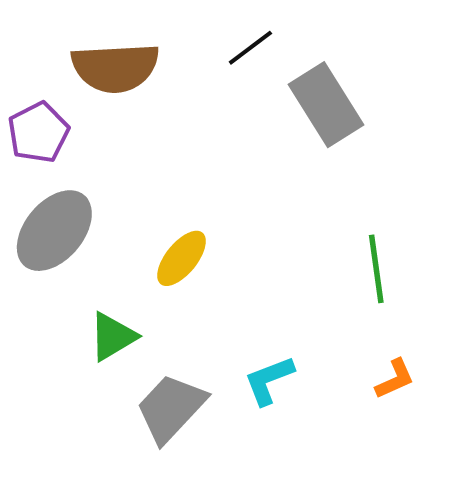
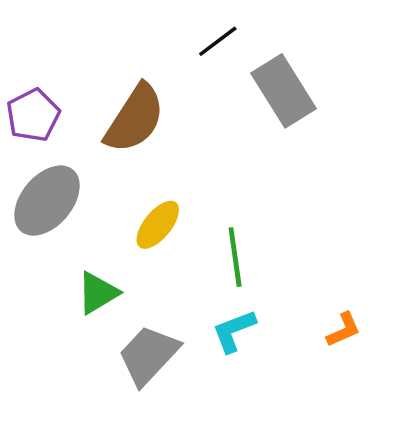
brown semicircle: (115, 68) -> (135, 119), moved, turned -54
green line: (376, 269) -> (235, 257), moved

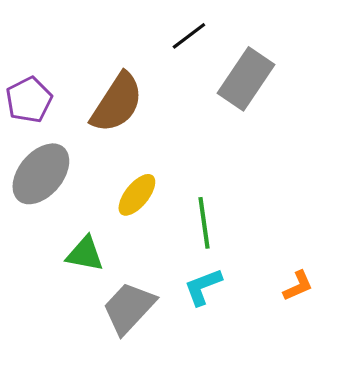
gray rectangle: (284, 91) -> (246, 79), turned 66
green triangle: (98, 293) -> (85, 254), turned 42

